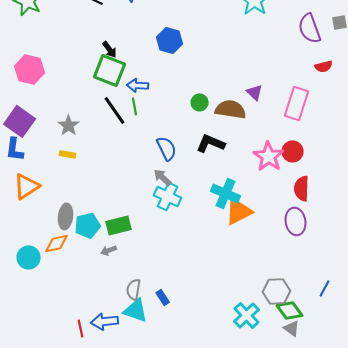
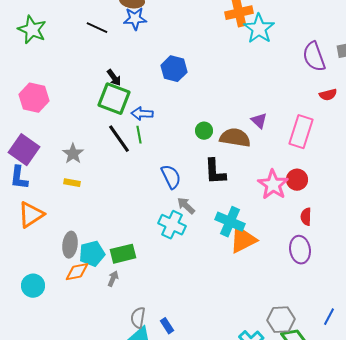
black L-shape: (211, 143) -> (215, 172), turned -116
gray arrow: (163, 177) -> (186, 206), moved
red semicircle: (302, 188) -> (306, 217), size x0.7
orange diamond: (57, 243) -> (77, 272), moved
gray arrow: (109, 250) -> (113, 279), turned 133

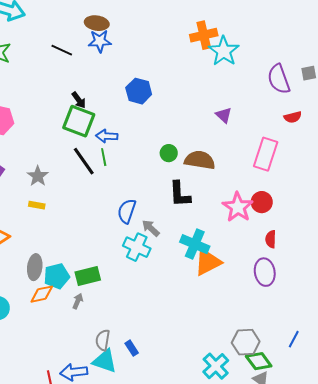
purple triangle: (259, 121) -> (224, 115), moved
blue semicircle: (171, 177) -> (127, 211), moved, turned -135

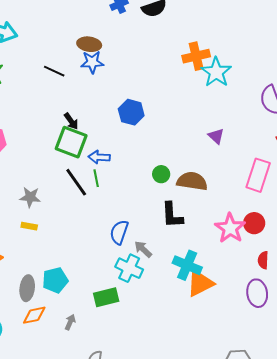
gray star: (38, 176) -> (30, 197), turned -30
cyan pentagon: (57, 276) -> (55, 280), moved
green rectangle: (88, 276) -> (106, 297), moved

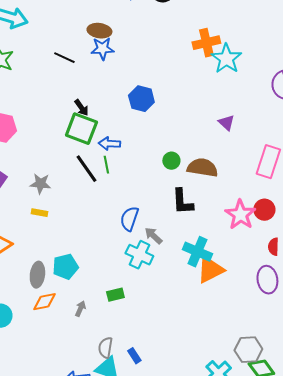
green rectangle: (106, 297) -> (115, 295), moved, size x0.7

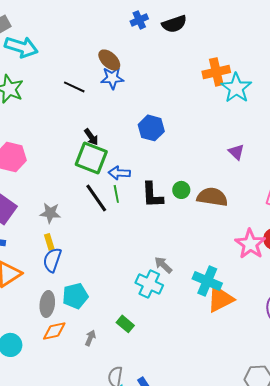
brown ellipse: (99, 31) -> (109, 60), turned 35
black L-shape: (182, 202) -> (152, 195), moved
yellow rectangle: (39, 213) -> (49, 242), turned 63
blue semicircle: (129, 219) -> (52, 260), moved
green rectangle: (115, 295) -> (125, 324), turned 54

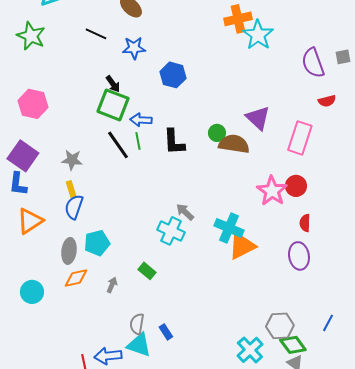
blue star: (112, 78) -> (134, 48), moved
purple triangle: (236, 152) -> (258, 118), moved, size x1.5
green circle: (181, 190) -> (217, 133), moved

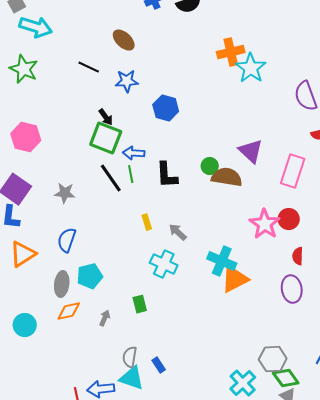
yellow rectangle: (71, 189) -> (147, 222), moved
gray arrow: (185, 212) -> (178, 232), moved
green rectangle: (147, 271) -> (140, 304), turned 36

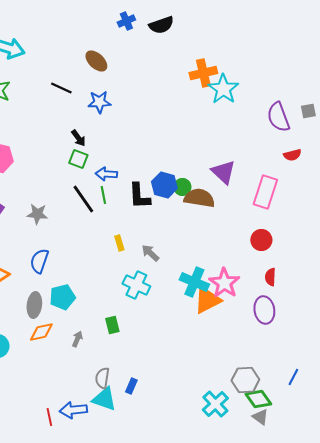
blue hexagon: (166, 108) -> (164, 185), moved
green square: (106, 138) -> (78, 159), size x0.6
pink star: (265, 224) -> (224, 283), moved
blue rectangle: (159, 365) -> (131, 386), turned 56

